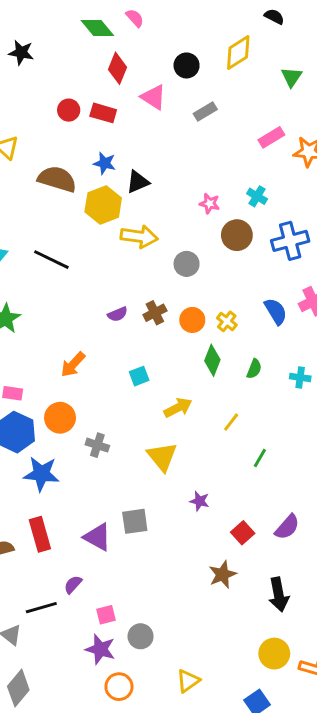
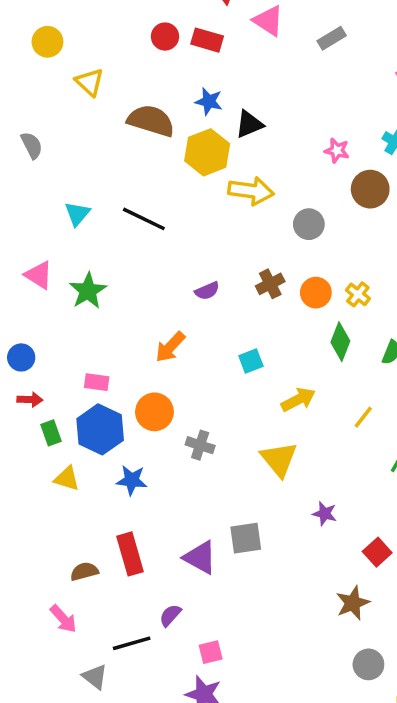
purple semicircle: (118, 314) -> (207, 291), moved
blue star: (41, 474) -> (132, 480), size x0.7
gray circle: (141, 636) -> (368, 664), moved

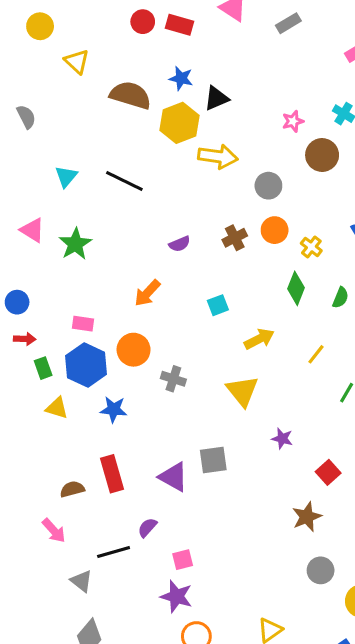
pink star: (337, 151) -> (293, 121), turned -30
orange circle: (316, 293) -> (275, 230), moved

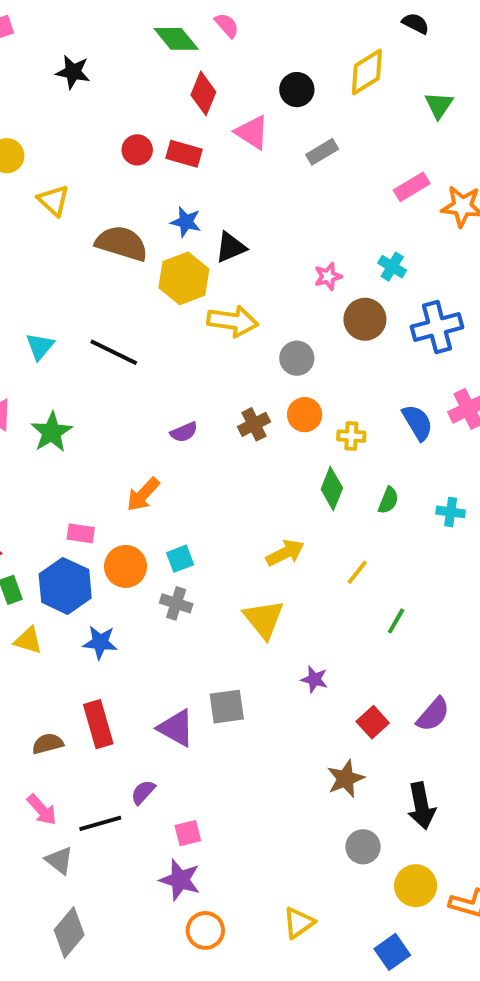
yellow cross: (311, 247) -> (351, 436), turned -35
cyan square: (218, 305) -> (180, 559), moved
pink rectangle: (83, 324) -> (81, 533), moved
pink arrow: (54, 531) -> (42, 810), moved

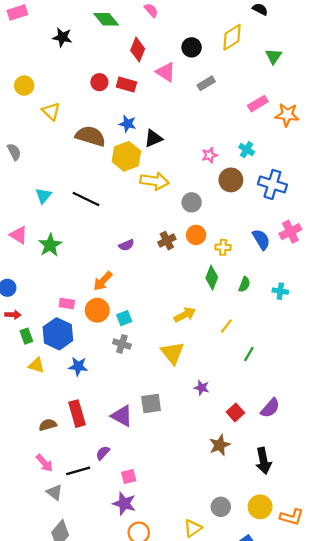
green diamond: (176, 39) -> (106, 19), moved
blue cross: (437, 327) -> (272, 184), turned 32
orange circle: (126, 566) -> (97, 310), moved
gray circle: (363, 847) -> (221, 507), moved

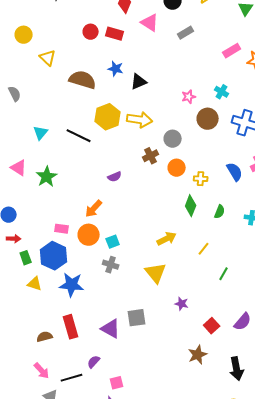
yellow hexagon: (126, 156) -> (108, 117), moved
brown cross: (167, 241) -> (151, 156), moved
blue star: (78, 366) -> (72, 285), size x1.4

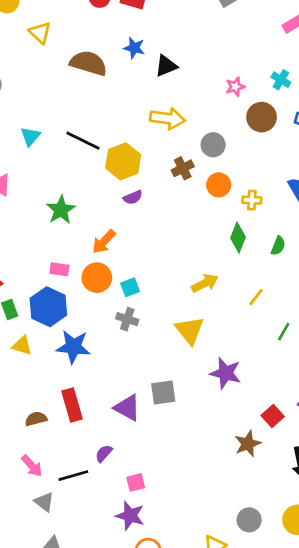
yellow hexagon: (108, 117) -> (123, 161), moved
green star: (47, 177) -> (61, 210), moved
purple star: (182, 304) -> (226, 373), size x1.6
red square: (212, 326) -> (273, 416), moved

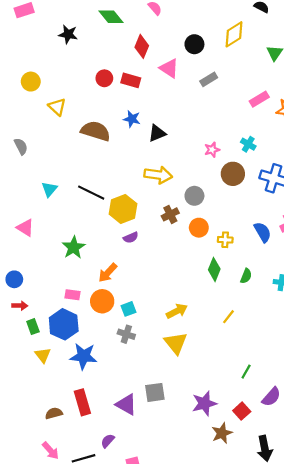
yellow arrow: (205, 283) -> (177, 311), moved
green line: (284, 332) -> (246, 372), moved
yellow triangle: (22, 345) -> (43, 355), turned 35
purple star: (226, 373) -> (204, 403), moved, turned -30

